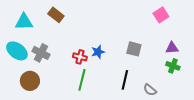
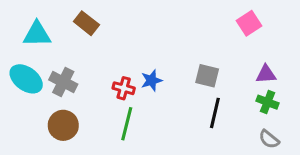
black line: (125, 80) -> (215, 113), moved
brown circle: (30, 81) -> (63, 125), moved
gray semicircle: (150, 90) -> (269, 139), moved

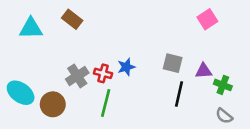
purple triangle: (266, 74) -> (204, 71), moved
cyan ellipse: (26, 79) -> (21, 93), moved
gray cross: (63, 82) -> (77, 76), moved, turned 30

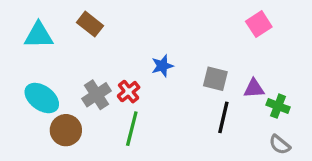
blue star: (126, 67) -> (162, 66), moved
red cross: (103, 73) -> (129, 92), turned 36
cyan ellipse: (21, 93) -> (42, 98), moved

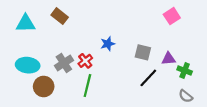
cyan ellipse: (42, 98) -> (28, 65), turned -30
black line: (223, 117) -> (148, 78), turned 30

